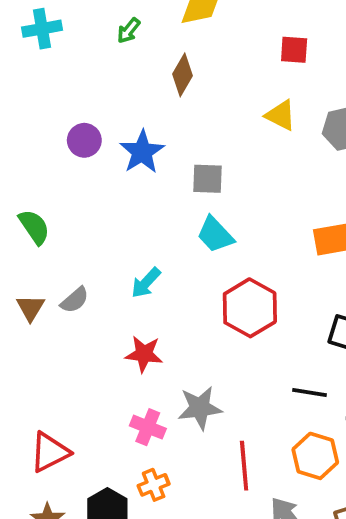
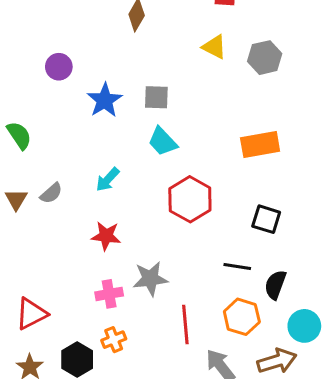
blue star: (142, 152) -> (105, 100), moved
pink cross: (148, 427) -> (109, 294), turned -32

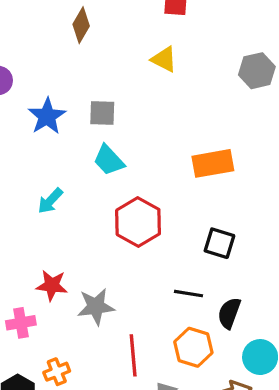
gray hexagon: (265, 58) -> (257, 71), moved
red star: (106, 236) -> (52, 285), moved
pink cross: (109, 294) -> (21, 323), moved

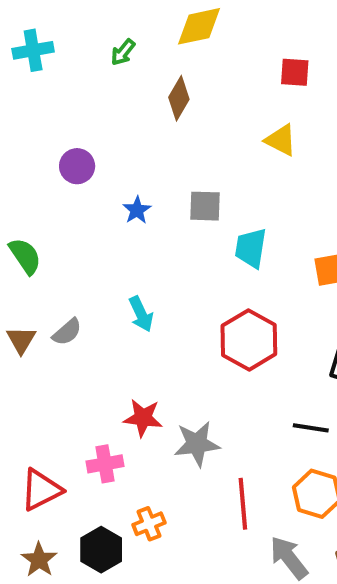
blue star: (47, 116) -> (137, 210), size x0.6
cyan trapezoid: (109, 160) -> (251, 248), moved, turned 52
cyan arrow: (50, 201) -> (141, 314), turned -68

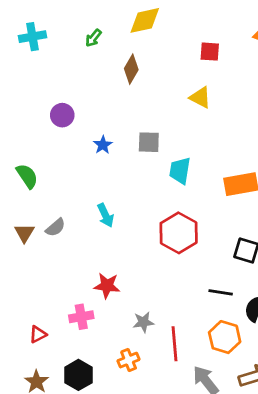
gray star: (197, 444) -> (143, 322), moved, size x0.7
red triangle: (41, 490) -> (38, 334), size x0.6
orange cross: (149, 524) -> (129, 360), moved

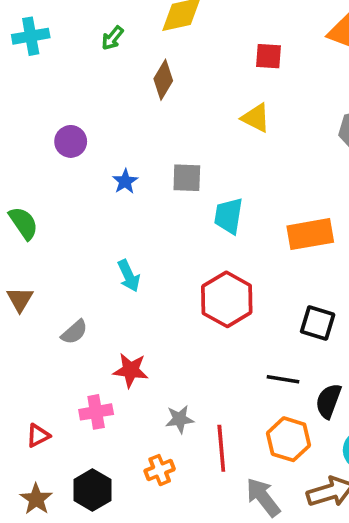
gray semicircle: (55, 227) -> (74, 332), moved

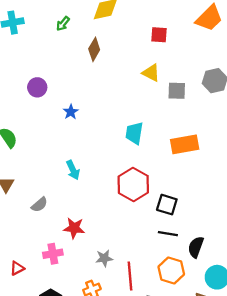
gray square: (187, 178) -> (177, 91), moved
black square: (318, 323) -> (167, 205), moved

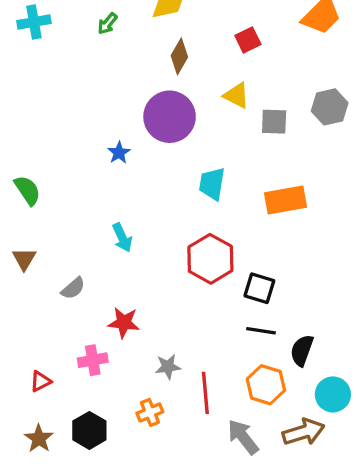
red square: (159, 35) -> (248, 40), turned -30
brown diamond: (94, 49) -> (179, 56), moved
purple circle: (37, 87) -> (170, 117), moved, size x1.8

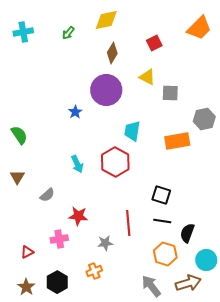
gray hexagon: (330, 107) -> (204, 119), moved
red hexagon: (210, 259) -> (115, 162), moved
red line: (205, 393) -> (128, 223), moved

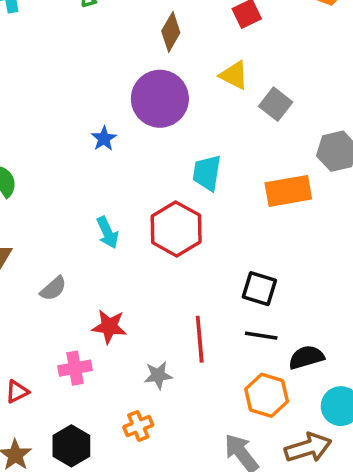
gray square: (170, 93) -> (276, 104), turned 36
black semicircle: (187, 233) -> (306, 357), turned 54

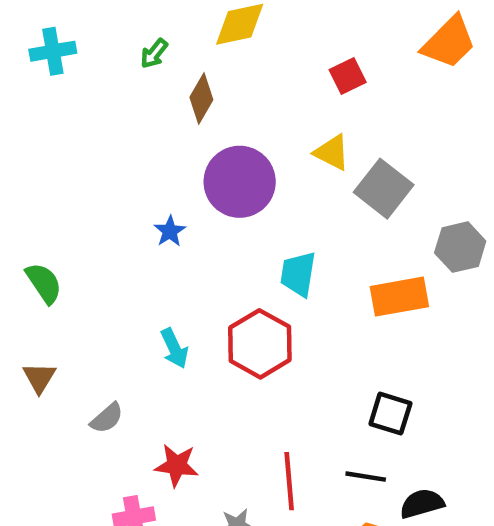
brown diamond: (171, 32) -> (201, 99), moved
gray square: (276, 104) -> (384, 189), size x1.4
black square: (259, 289) -> (390, 414), moved

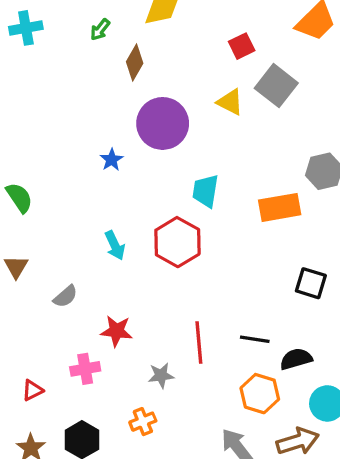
gray square: (384, 189) -> (276, 86), moved
black square: (390, 414) -> (311, 283), moved

